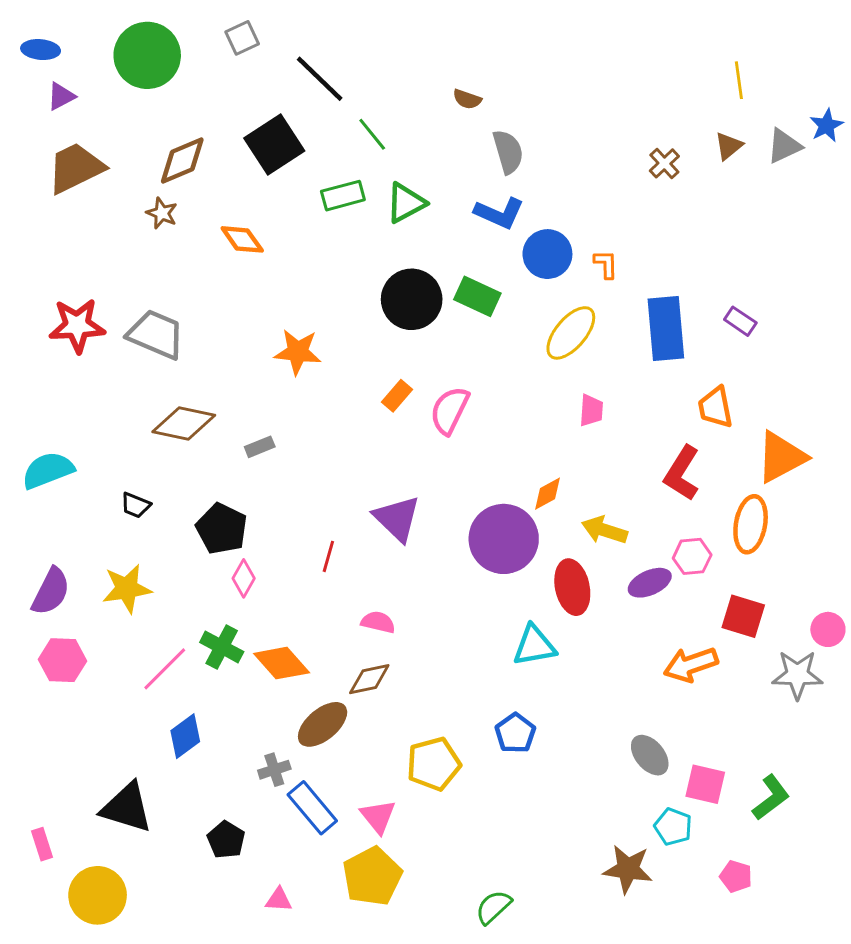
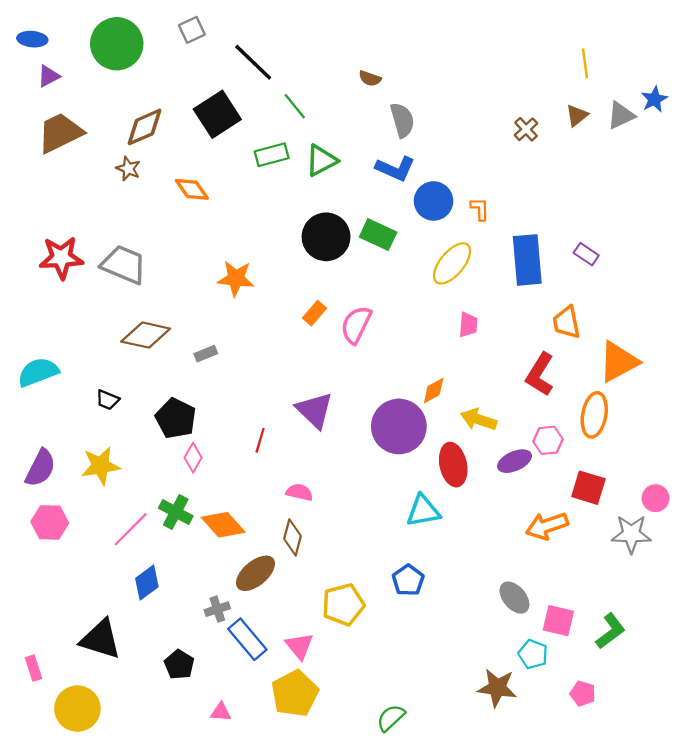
brown diamond: (369, 679) -> (292, 537), turned -64

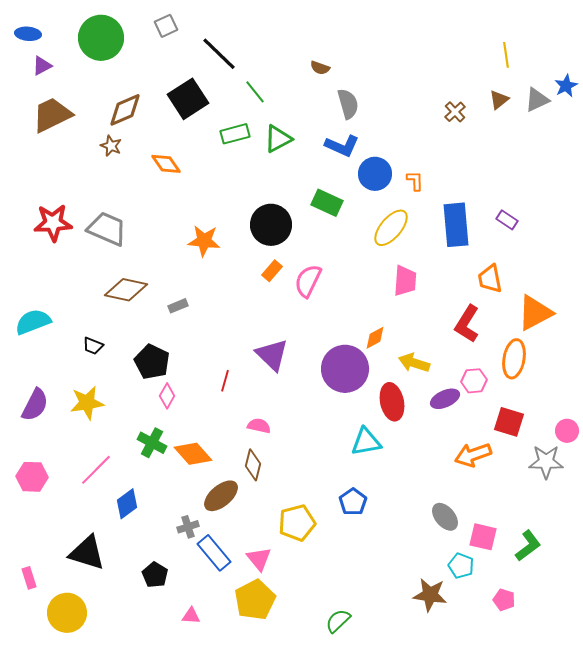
black circle: (326, 237) -> (271, 225), moved
pink trapezoid: (468, 325) -> (405, 281), size x1.4
pink hexagon: (50, 522) -> (32, 477), moved
pink line: (131, 529) -> (96, 470), moved

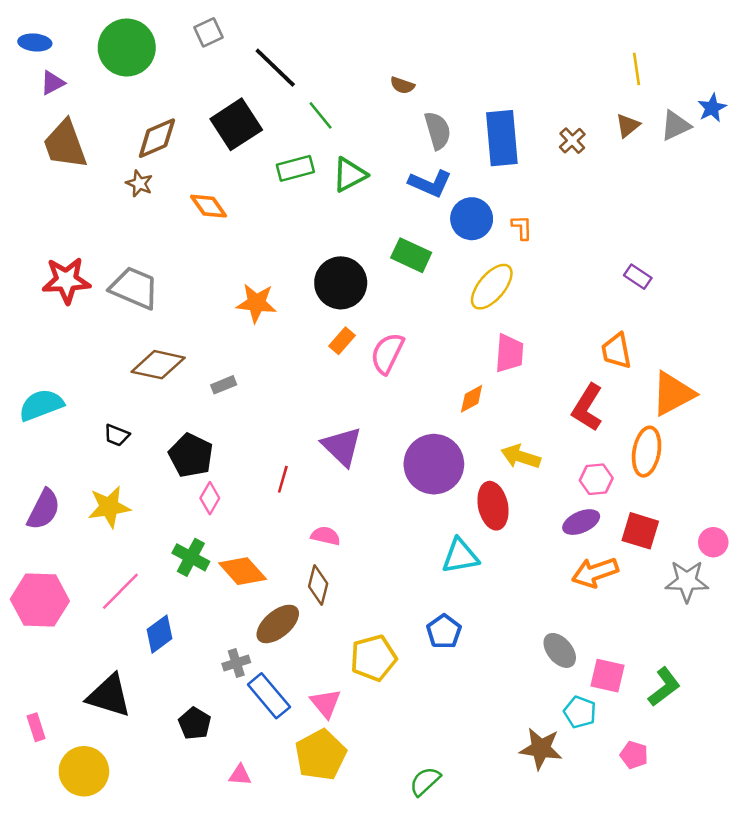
brown trapezoid: (52, 115) -> (65, 144), turned -84
blue rectangle: (456, 225) -> (502, 138), moved
orange diamond: (375, 338) -> (472, 399), moved
purple ellipse: (445, 399) -> (581, 522), moved
pink hexagon: (32, 477) -> (40, 600), size x1.4

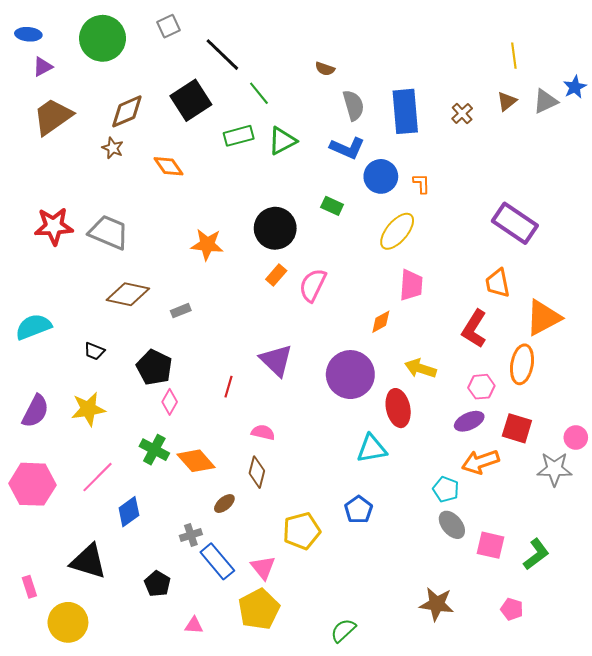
brown trapezoid: (65, 144) -> (53, 117), turned 75
green rectangle: (411, 255) -> (332, 206), size x0.7
purple rectangle: (638, 277) -> (515, 223), size x2.0
brown ellipse: (278, 624) -> (224, 504), size x0.6
cyan pentagon: (580, 712) -> (446, 489), moved

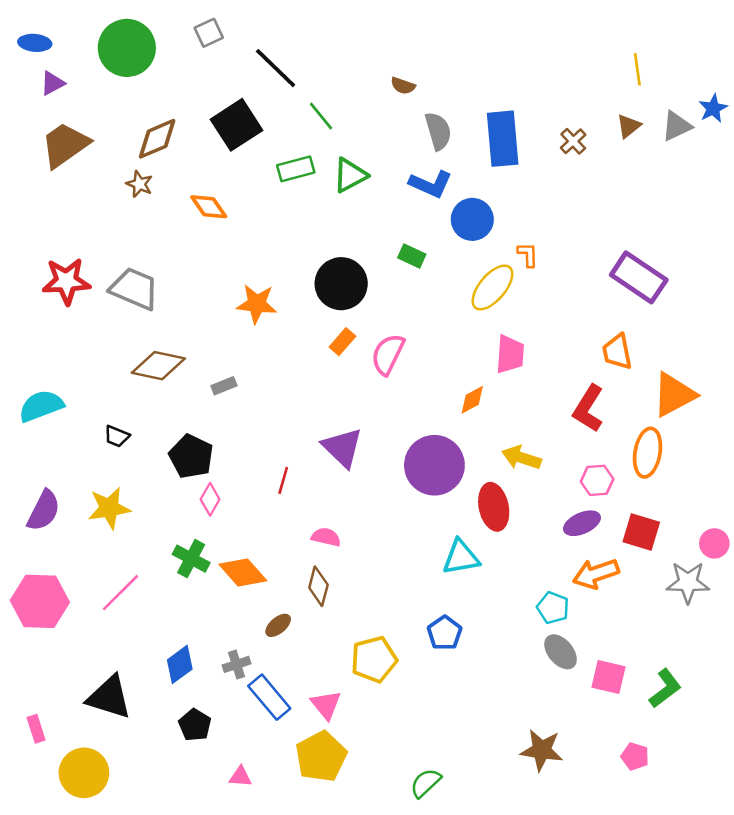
orange L-shape: (421, 184) -> (528, 255), moved
blue diamond: (129, 512) -> (180, 664), moved

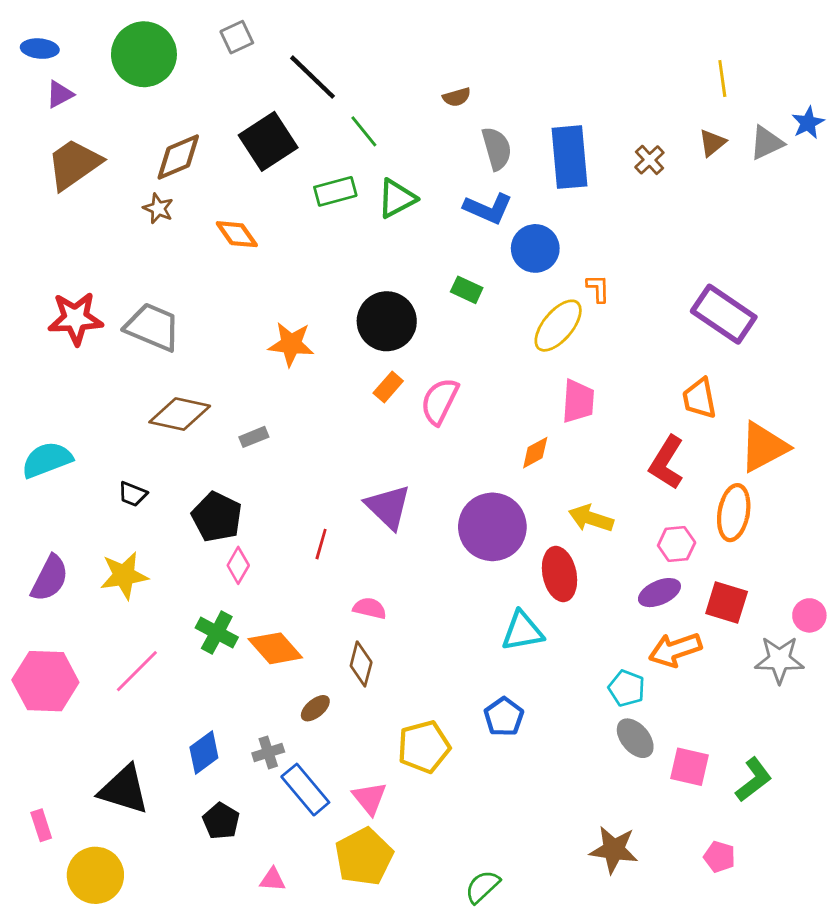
brown semicircle: (403, 86) -> (457, 97), turned -35

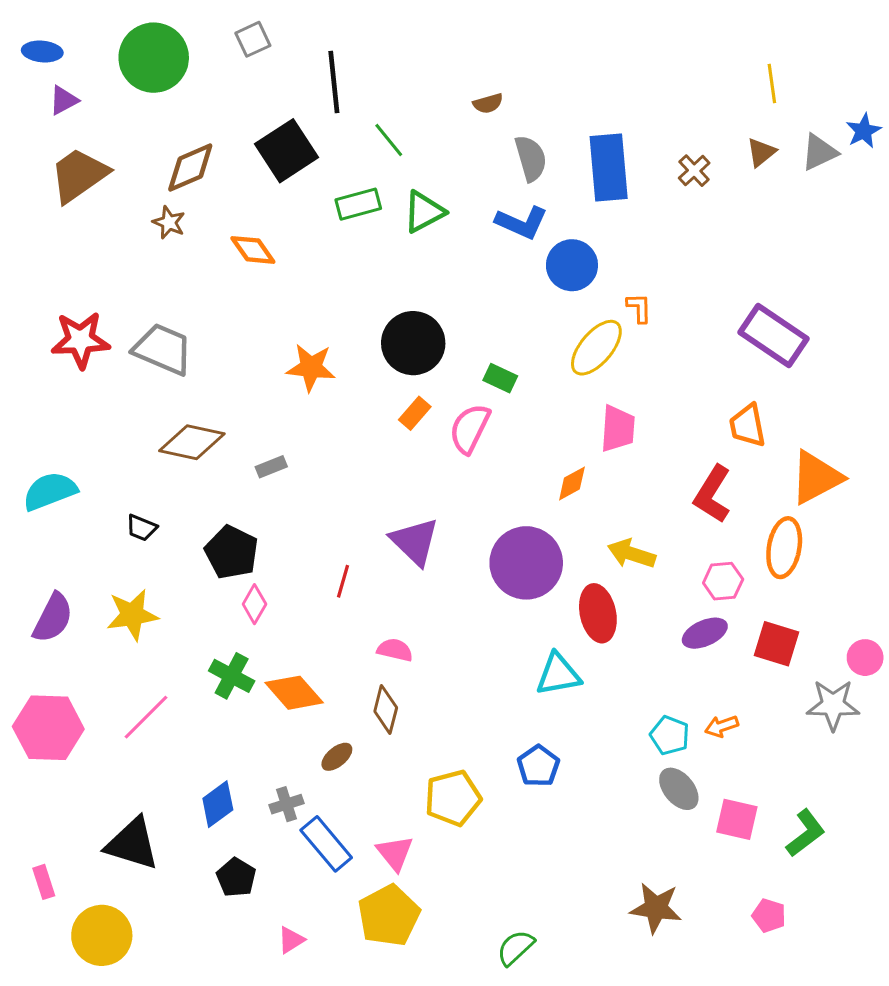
black line: (312, 77) -> (334, 82), turned 40
green rectangle: (467, 290) -> (500, 378), moved
orange arrow: (675, 650) -> (722, 726), moved, size x0.6
pink triangle: (272, 880) -> (291, 940), turned -36

